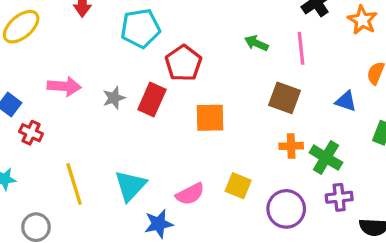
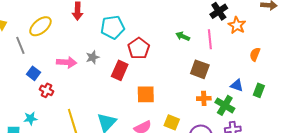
orange star: (362, 20) -> (237, 25), moved
gray star: (114, 98) -> (93, 57), moved
blue triangle: (346, 101) -> (237, 85), moved
orange square: (210, 118) -> (146, 94), moved

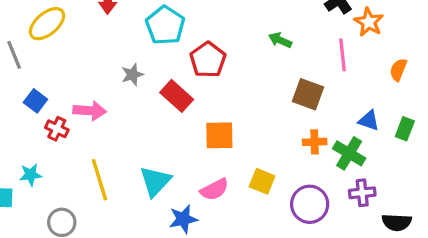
cyan pentagon: (113, 27) -> (165, 25), turned -30
pink line: (210, 39) -> (342, 55), moved
pink arrow: (67, 62) -> (90, 111), moved
red rectangle: (120, 70) -> (177, 96), turned -72

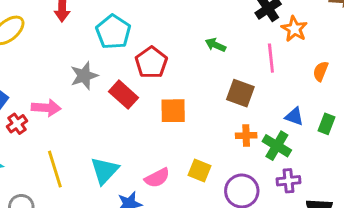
gray star: (132, 75) -> (84, 76), size x1.4
red cross: (57, 129) -> (17, 124), turned 30
orange square: (219, 135) -> (173, 111), moved

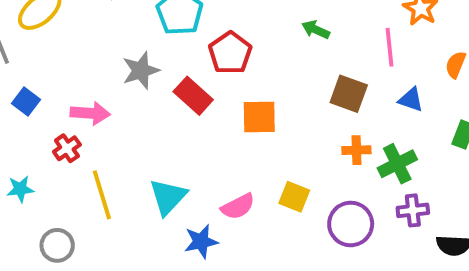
blue triangle: (294, 117) -> (411, 100), moved
red cross: (17, 124) -> (67, 148), moved
green cross: (277, 146) -> (397, 164), turned 32

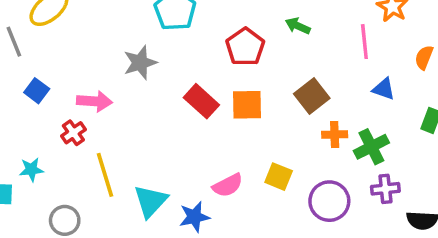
red pentagon: (230, 53) -> (245, 47), moved
brown square: (349, 94) -> (312, 96), moved, turned 32
red rectangle: (193, 96) -> (201, 101), moved
cyan triangle: (168, 197) -> (151, 201), moved

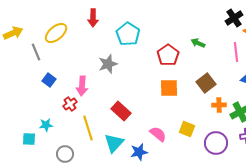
pink arrow: (94, 101) -> (82, 86), turned 90
red rectangle: (201, 101) -> (121, 111), moved
pink semicircle: (228, 185) -> (158, 134), turned -114

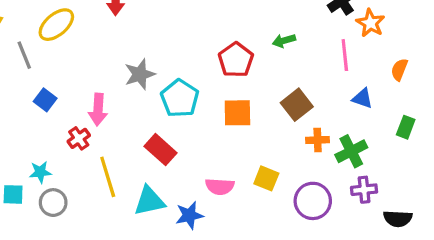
cyan pentagon: (128, 34) -> (180, 98), moved
green arrow: (198, 43) -> (284, 41), turned -40
pink semicircle: (158, 134) -> (220, 186), turned 144
cyan triangle: (114, 143) -> (149, 201), turned 35
gray circle: (65, 154) -> (53, 203), moved

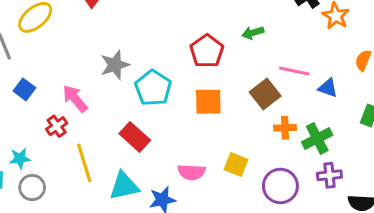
pink line: (345, 55) -> (294, 71), moved, turned -72
pink arrow: (98, 110) -> (75, 99), turned 136

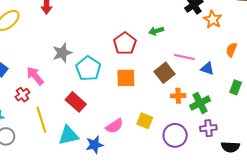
pink semicircle: (192, 172) -> (114, 126), turned -36

